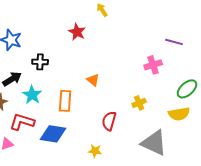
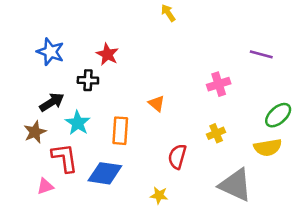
red star: (77, 32) -> (107, 54), moved
pink cross: (153, 65) -> (219, 84), moved
red L-shape: (22, 122) -> (65, 158), turned 65

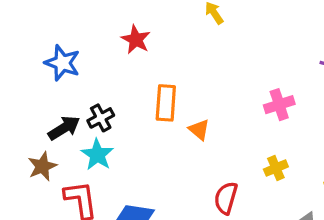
red star: (107, 54) -> (136, 40), moved
black cross: (88, 80) -> (101, 118), moved, turned -30
orange rectangle: (120, 131) -> (166, 103), moved

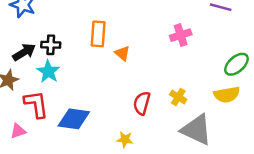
black cross: (101, 118) -> (51, 45), turned 30
yellow cross: (276, 168) -> (178, 97), moved, turned -35

